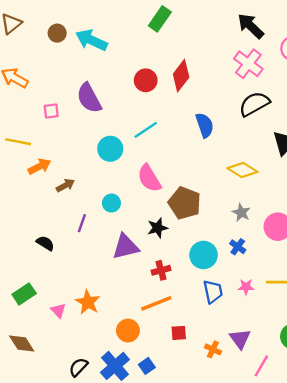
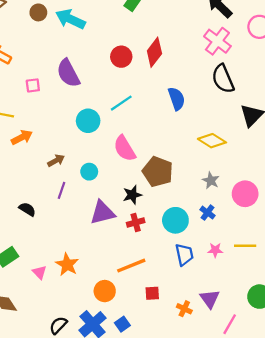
black semicircle: (254, 104) -> (223, 79), turned -84
brown arrow: (65, 185) -> (56, 161), moved
red cross: (161, 270) -> (136, 222), moved

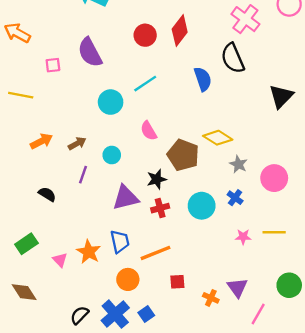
black semicircle: (223, 79) -> (233, 58), moved
orange arrow: (22, 137) -> (41, 141), moved
yellow diamond: (212, 141) -> (218, 138), moved
pink semicircle: (125, 148) -> (149, 131), size x0.7
blue trapezoid: (184, 255) -> (120, 241), moved

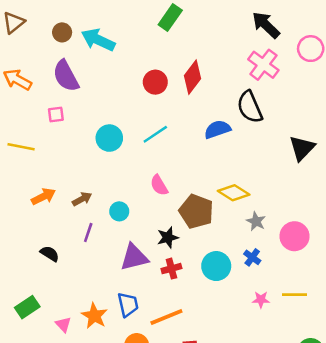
purple semicircle: (90, 52) -> (66, 76), moved
blue semicircle: (203, 79) -> (217, 129), turned -90
cyan circle: (111, 102) -> (109, 138), moved

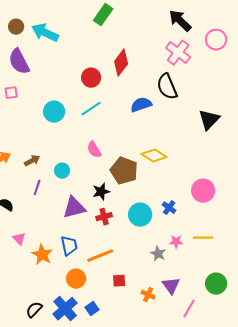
red circle: (155, 82) -> (91, 78), moved
gray star: (256, 221) -> (158, 254), moved
pink triangle: (63, 324) -> (19, 239), moved

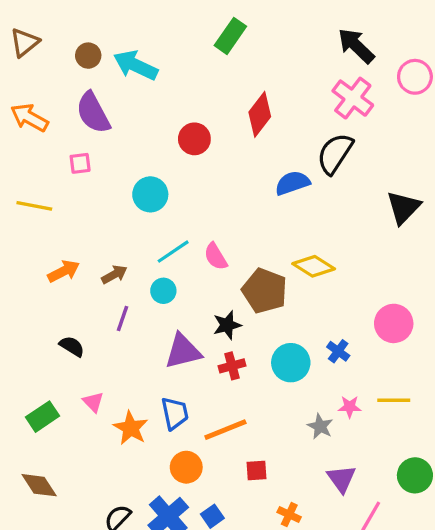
red circle: (91, 78) -> (194, 139), moved
black semicircle: (167, 87) -> (335, 154), turned 56
cyan line: (91, 109) -> (173, 252), moved
orange cross: (148, 295) -> (289, 515), moved

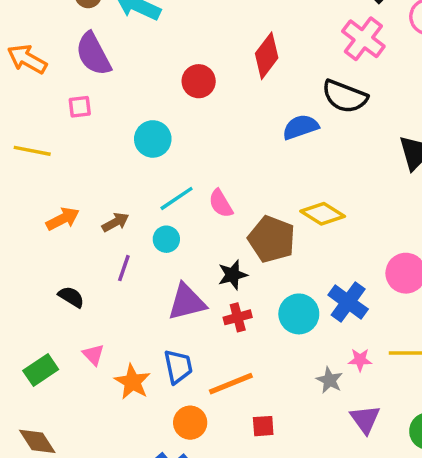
black semicircle: (335, 154) -> (345, 96), turned -102
blue cross: (338, 351) -> (348, 302), size x1.6
purple triangle: (341, 479) -> (365, 419), moved

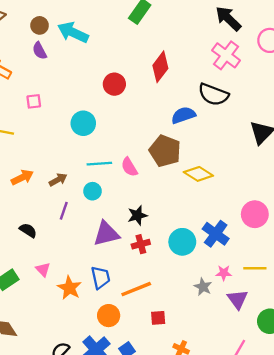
purple semicircle: (93, 54) -> (40, 51), moved, size x0.6
cyan line: (177, 198) -> (99, 164), turned 30
brown pentagon: (272, 239) -> (165, 151), moved
purple triangle: (365, 419) -> (238, 299), moved

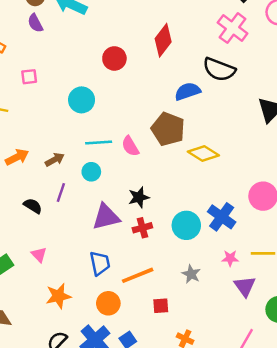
black semicircle: (28, 230) -> (33, 206), moved
gray star: (203, 287) -> (191, 274), moved
orange star: (69, 288) -> (58, 296), moved, turned 30

